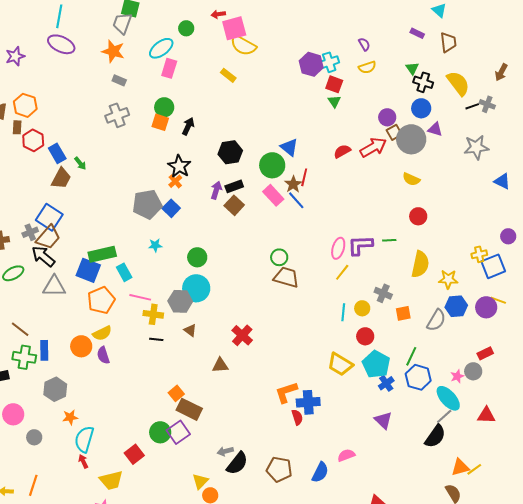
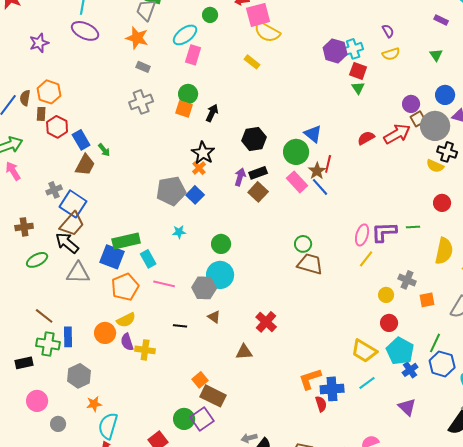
black cross: (423, 82) -> (447, 152), moved
gray cross: (30, 232) -> (54, 190), moved
cyan line: (343, 312) -> (367, 383), moved, turned 48
yellow cross: (153, 314) -> (145, 350), moved

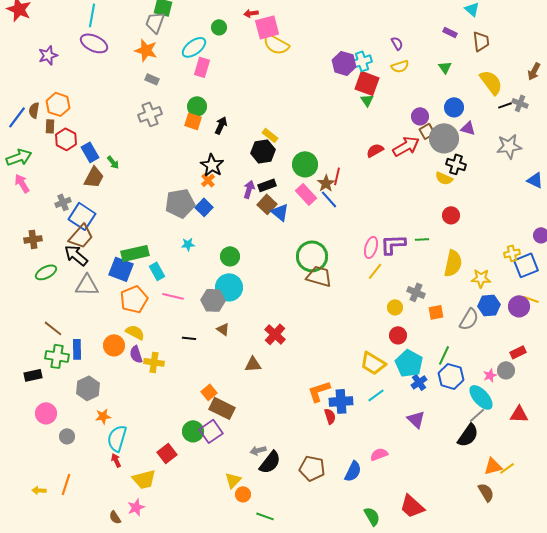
yellow rectangle: (252, 62) -> (270, 135), moved
red square: (358, 71) -> (367, 83), size x1.4
blue triangle: (313, 134) -> (280, 212), moved
green circle: (303, 244) -> (312, 256), size x1.8
yellow semicircle: (126, 320) -> (135, 332), turned -126

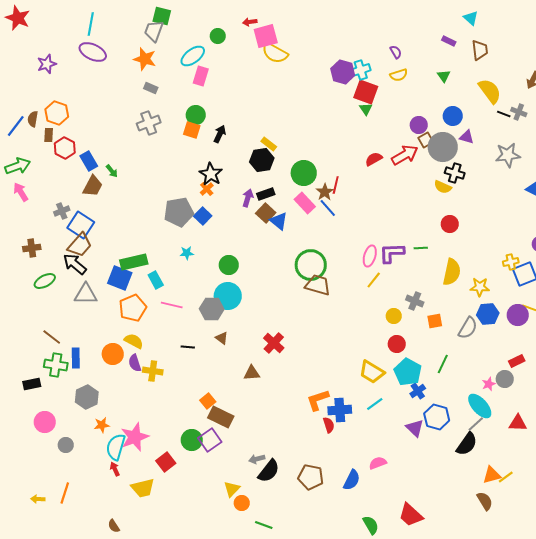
black line: (505, 105) -> (504, 114), turned 40
blue hexagon: (451, 376) -> (437, 417), moved
pink star: (136, 507) -> (135, 437), moved, size x1.6

